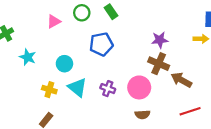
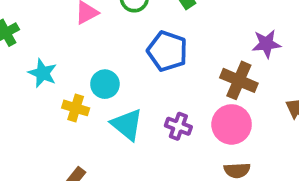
blue pentagon: (101, 44) -> (167, 51), turned 30
brown cross: (159, 64) -> (239, 80), moved
yellow cross: (49, 90) -> (76, 108), moved

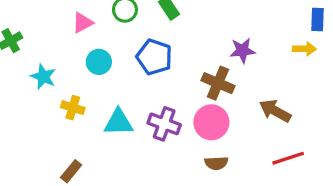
cyan circle: (105, 84) -> (99, 62), moved
cyan triangle: (127, 124) -> (118, 122), turned -40
purple cross: (178, 126) -> (164, 124), size x1.4

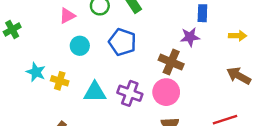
blue rectangle: (317, 19) -> (202, 13), moved
cyan star: (43, 77) -> (36, 72), moved
brown arrow: (275, 111) -> (239, 76), moved

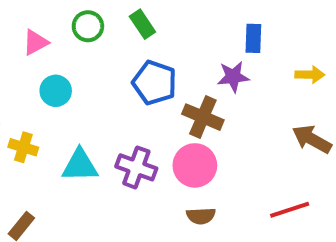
blue pentagon: (122, 42) -> (155, 83), moved

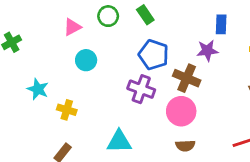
yellow cross: (23, 147) -> (67, 110), moved
cyan triangle: (80, 165) -> (119, 142), moved
purple cross: (136, 167) -> (141, 89), moved

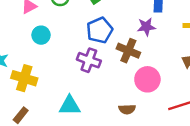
blue pentagon: (154, 55) -> (100, 30), turned 30
yellow cross: (67, 110) -> (24, 78), size x1.5
pink circle: (181, 111) -> (147, 79), moved

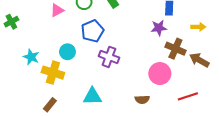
blue pentagon: (100, 30) -> (92, 31), moved
cyan circle: (41, 35) -> (67, 52), moved
brown cross: (128, 51) -> (175, 49), moved

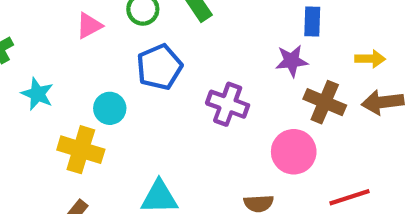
cyan star: (31, 57) -> (37, 94), moved
purple cross: (109, 57) -> (228, 104), moved
brown arrow: (199, 60) -> (383, 102), moved, turned -36

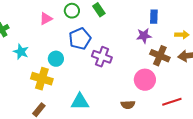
purple cross: (228, 104) -> (102, 57), moved

